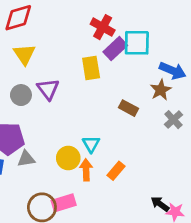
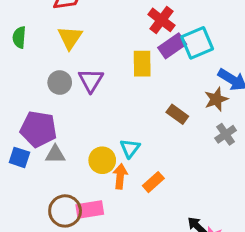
cyan square: (137, 43) -> (197, 43), turned -32

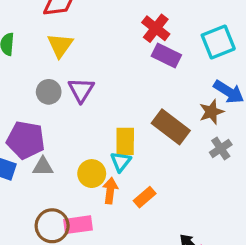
cyan square: (197, 43) -> (218, 42), moved
purple rectangle: (172, 46) -> (166, 56), turned 60
yellow rectangle: (142, 64) -> (125, 141), moved
brown rectangle: (177, 114) -> (171, 127), size x1.6

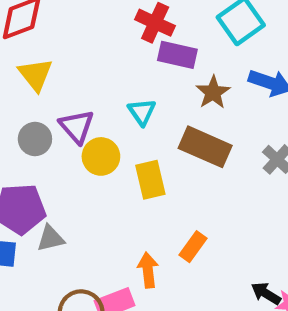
brown star: (211, 112) -> (213, 92), moved
cyan triangle: (121, 162) -> (142, 112), moved
yellow circle: (92, 174) -> (101, 156), moved
orange arrow: (110, 191) -> (148, 270), moved

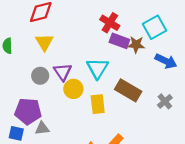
brown star: (213, 92) -> (136, 45), moved, turned 30
cyan triangle: (142, 112) -> (97, 68), size x1.5

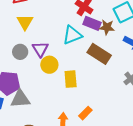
cyan triangle: (97, 68) -> (72, 35), moved, turned 35
brown rectangle: (128, 90) -> (99, 54), moved
gray triangle: (42, 128) -> (20, 99), size x1.5

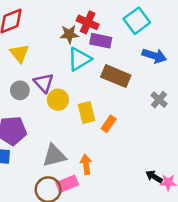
brown star: (107, 27) -> (69, 34), moved
gray triangle: (20, 99) -> (54, 156), moved
orange rectangle: (85, 113) -> (109, 124), moved

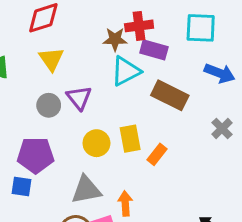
cyan square: (137, 21) -> (201, 28), turned 35
red cross: (88, 22) -> (139, 26), turned -35
yellow circle: (58, 100) -> (96, 143), moved

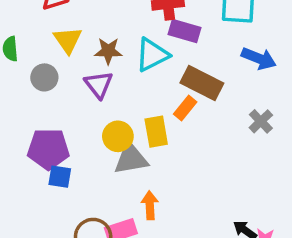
brown star: (115, 39) -> (108, 51), moved
gray circle: (49, 105) -> (44, 77), moved
orange rectangle: (157, 154) -> (185, 108), moved
blue square: (21, 186) -> (60, 177), moved
gray triangle: (86, 190) -> (131, 159), moved

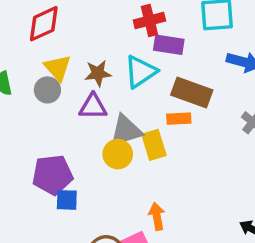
gray circle: (44, 77) -> (47, 90), moved
purple triangle: (99, 84) -> (93, 107), turned -44
orange rectangle: (185, 108) -> (179, 119), turned 55
gray triangle: (131, 159) -> (126, 130), moved

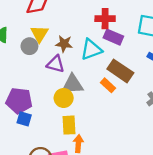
orange rectangle: (179, 119) -> (108, 85), turned 32
yellow rectangle: (154, 145) -> (69, 125), moved

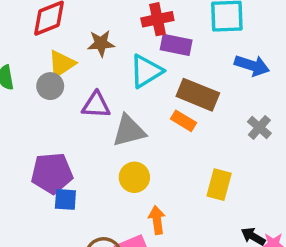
yellow triangle: (39, 34) -> (61, 64), turned 36
brown star: (64, 44) -> (101, 43), moved
yellow circle: (64, 98) -> (134, 177), moved
yellow rectangle: (69, 125) -> (219, 185), moved, turned 30

